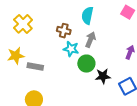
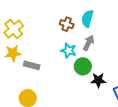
yellow cross: (23, 24) -> (14, 29), moved
brown cross: (64, 31) -> (67, 24), moved

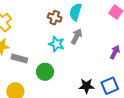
green circle: (83, 66) -> (45, 72), moved
black star: (98, 80) -> (87, 86), moved

